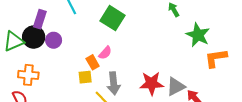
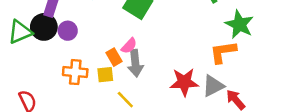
orange L-shape: (216, 58) -> (223, 52), moved
orange cross: (28, 75) -> (75, 72), moved
gray arrow: (114, 83) -> (135, 63), moved

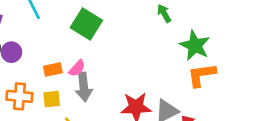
orange L-shape: (223, 52) -> (202, 75), moved
orange rectangle: (114, 57) -> (53, 70), moved, turned -72

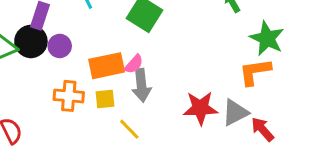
orange rectangle: (53, 70) -> (107, 66), size x1.6
orange L-shape: (202, 75) -> (255, 72), moved

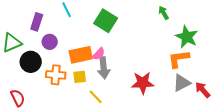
black circle: (31, 41) -> (31, 62), moved
gray triangle: (235, 113) -> (182, 83), moved
red arrow: (262, 129) -> (203, 90), moved

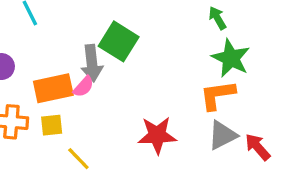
green arrow: (164, 13) -> (217, 18), moved
green square: (106, 21) -> (119, 41), moved
gray arrow: (104, 68) -> (92, 63), moved

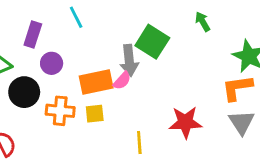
green arrow: (217, 18) -> (203, 22), moved
gray triangle: (222, 135) -> (241, 122), turned -36
yellow line: (78, 159) -> (139, 142), moved, turned 40

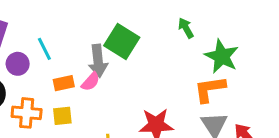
cyan line: (76, 17) -> (44, 49), moved
green arrow: (203, 22) -> (186, 28), moved
orange rectangle: (96, 82) -> (64, 83), size x0.6

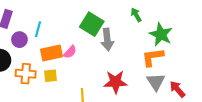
cyan line: (44, 49) -> (38, 29), turned 42
gray arrow: (98, 61) -> (107, 40), moved
orange rectangle: (64, 83) -> (51, 53), size x1.5

